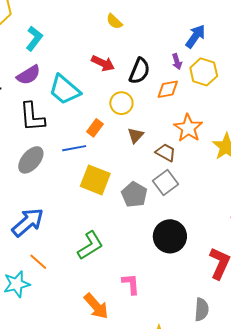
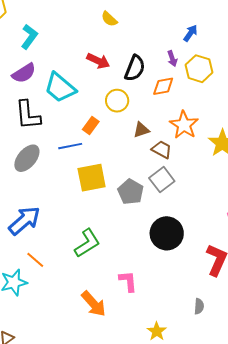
blue arrow: (195, 36) -> (190, 33), size x0.7
brown triangle: (136, 135) -> (141, 130), moved, turned 30
yellow square: (95, 180) -> (92, 178), turned -32
gray semicircle: (202, 310) -> (199, 306), size x0.7

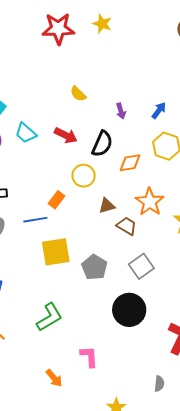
purple arrow: (172, 59) -> (121, 111), moved
cyan trapezoid: (60, 88) -> (26, 133), moved, size x0.7
gray square: (162, 180) -> (141, 266), moved
orange arrow: (94, 304) -> (54, 378), size x0.7

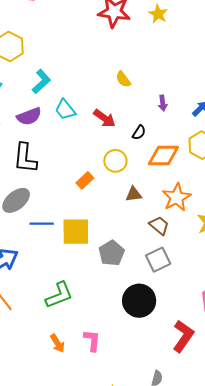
black semicircle: (102, 144) -> (139, 132), size x0.6
orange diamond: (130, 163) -> (163, 156), size x1.4
blue line: (35, 220) -> (42, 224), moved
brown trapezoid: (127, 226) -> (159, 226), moved
orange arrow: (54, 378) -> (57, 343), moved

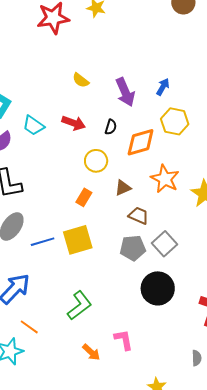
purple arrow: (163, 103) -> (125, 92), size x1.8
orange rectangle: (85, 180) -> (84, 197), moved
brown trapezoid: (159, 226) -> (139, 216), moved
gray pentagon: (112, 253) -> (133, 248), moved, turned -30

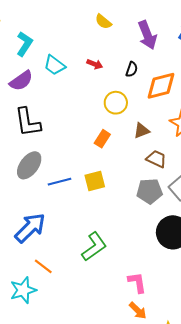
red arrow: (74, 123) -> (95, 64), size x0.7
yellow square: (78, 240) -> (95, 181), size x0.7
orange arrow: (91, 352) -> (138, 311), moved

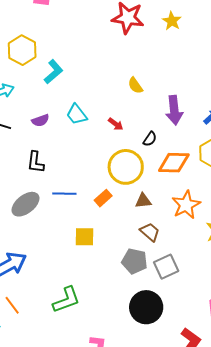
cyan L-shape: (24, 44) -> (53, 72), moved
purple semicircle: (21, 81) -> (40, 120), size x0.7
yellow circle: (116, 103) -> (126, 167), size x1.5
black L-shape: (28, 122) -> (36, 162), size x0.7
blue line: (59, 182) -> (64, 194), moved

